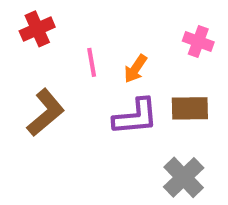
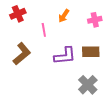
pink cross: (198, 41) -> (95, 20), turned -32
orange arrow: (136, 69) -> (64, 16), moved

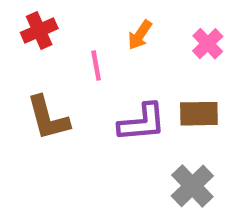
pink cross: (95, 20) -> (208, 44), turned -32
brown L-shape: (22, 54) -> (48, 118), turned 115

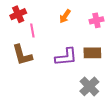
pink cross: (208, 44) -> (96, 20), turned 32
pink line: (96, 66) -> (32, 30), moved

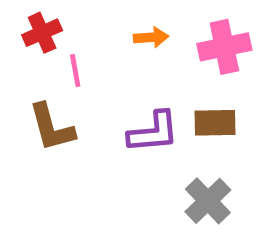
orange arrow: (65, 16) -> (151, 37), turned -128
pink cross: (96, 20) -> (224, 47), size x1.5

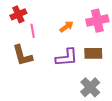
orange arrow: (151, 37) -> (67, 27), moved, turned -32

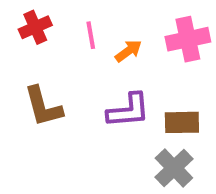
pink line: (33, 31) -> (91, 35), moved
brown rectangle: (93, 53) -> (182, 122), moved

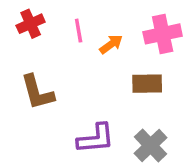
purple L-shape: (128, 111) -> (96, 139), moved
brown rectangle: (182, 122) -> (147, 84), moved

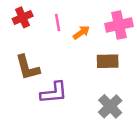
purple L-shape: (96, 139) -> (54, 93), moved

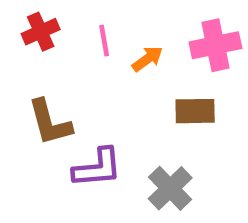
gray cross: (110, 106) -> (170, 188), moved

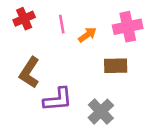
brown L-shape: (50, 122) -> (29, 72), turned 48

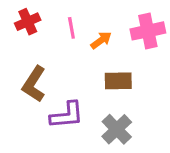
brown rectangle: (116, 66) -> (118, 81), moved

